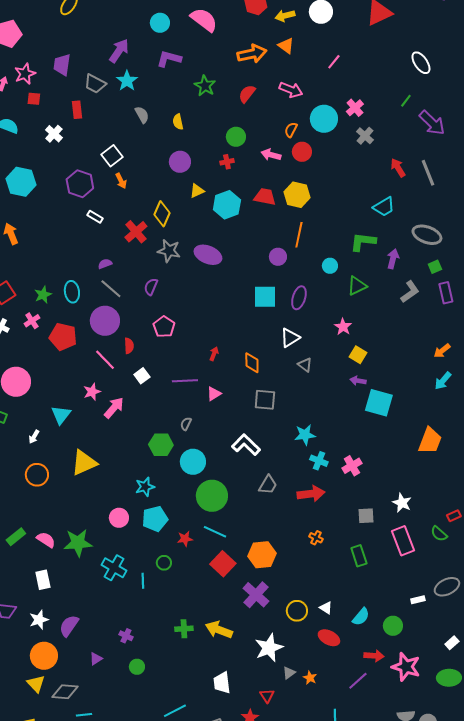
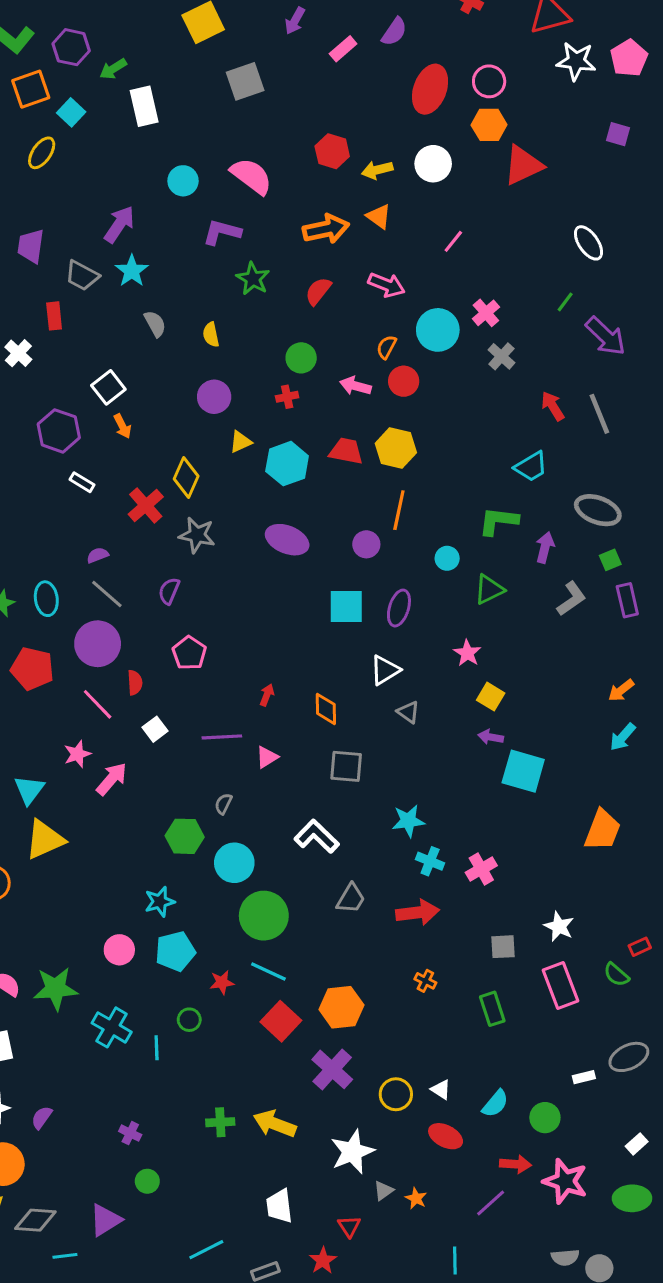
purple L-shape: (169, 59) -> (222, 232), moved
purple ellipse: (208, 255) -> (287, 540), moved
yellow triangle: (84, 463) -> (45, 839), moved
purple semicircle: (69, 626) -> (42, 1118), size x0.7
purple triangle: (96, 659) -> (105, 1220), moved, size x1.6

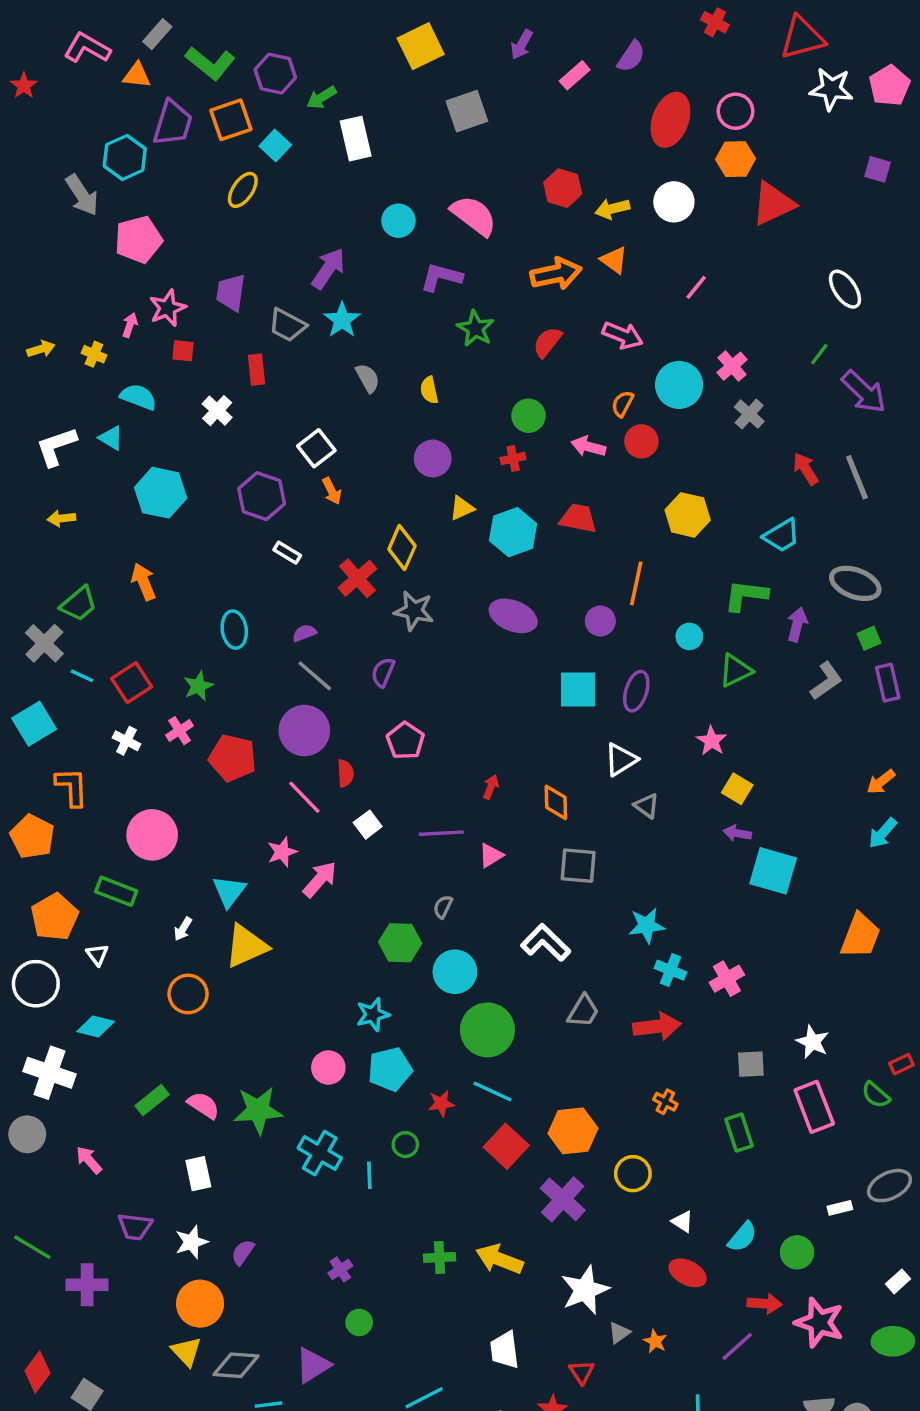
yellow hexagon: (396, 448) -> (688, 515), moved
cyan ellipse: (46, 599) -> (234, 630), moved
yellow circle: (396, 1094) -> (633, 1174), moved
purple cross: (130, 1133) -> (340, 1269), turned 30

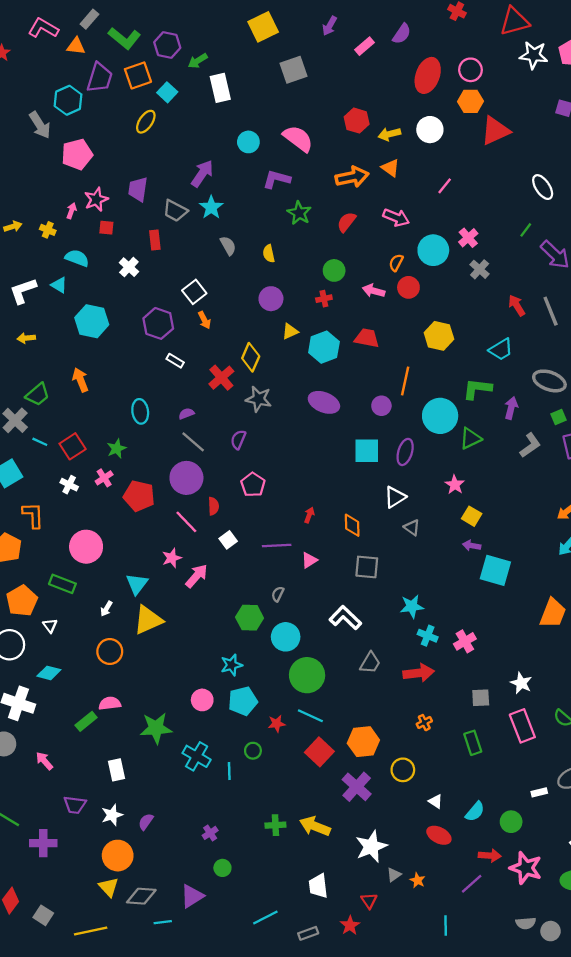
cyan circle: (689, 636) -> (440, 416), size x2.0
orange cross: (665, 1102) -> (424, 723), turned 35
pink semicircle: (203, 1105) -> (110, 703), moved, turned -40

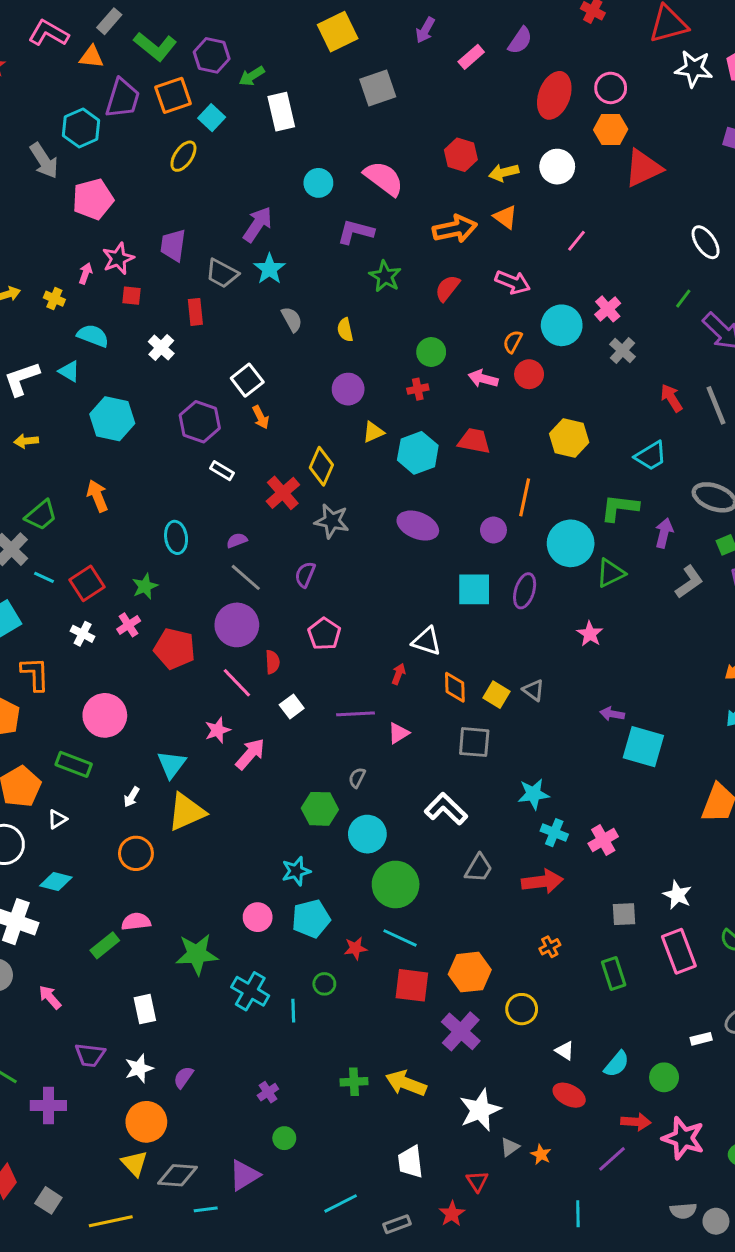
white triangle: (395, 497) -> (427, 641), moved, turned 50
yellow square: (472, 516) -> (496, 695), moved
white triangle: (50, 626) -> (57, 819), turned 35
red square: (319, 752) -> (412, 985), turned -36

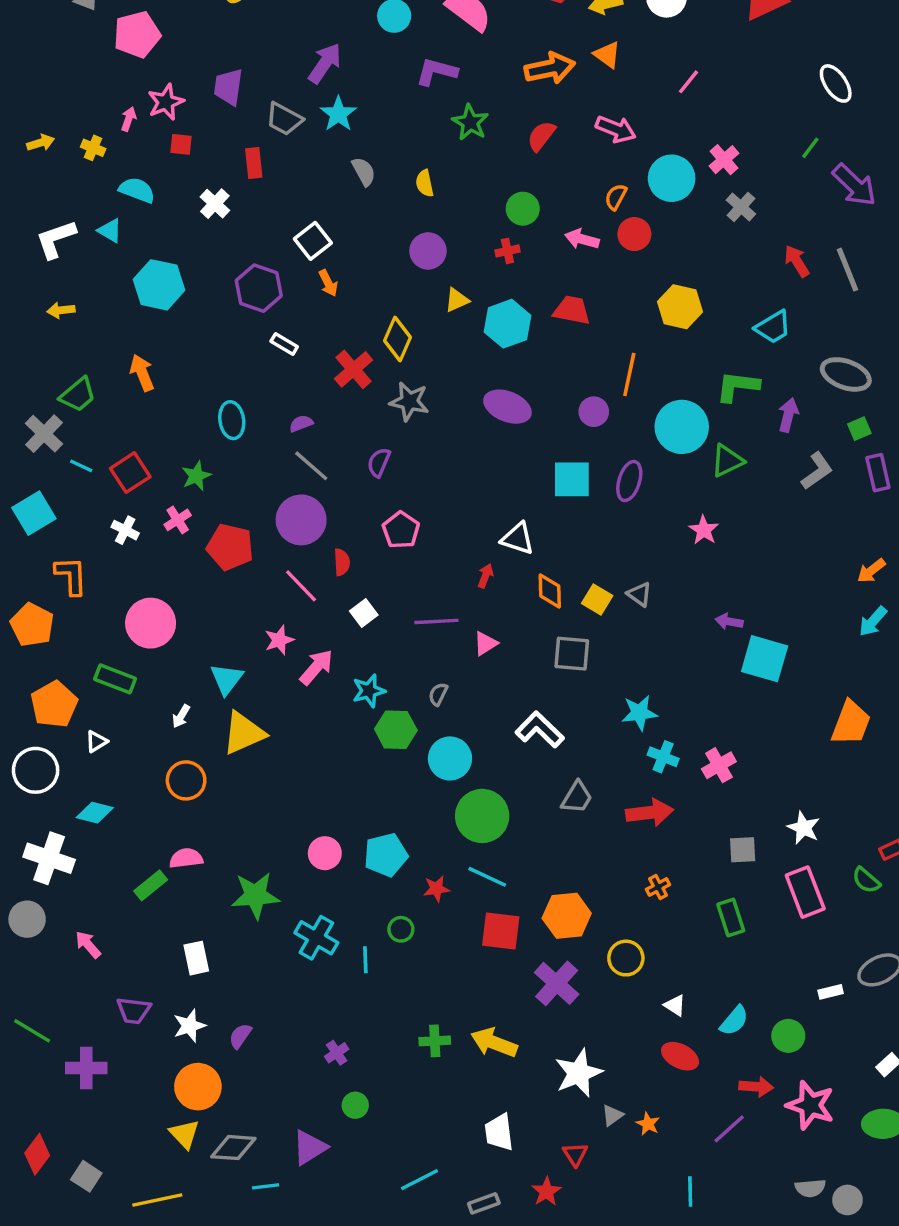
cyan star: (296, 871) -> (369, 691), moved

